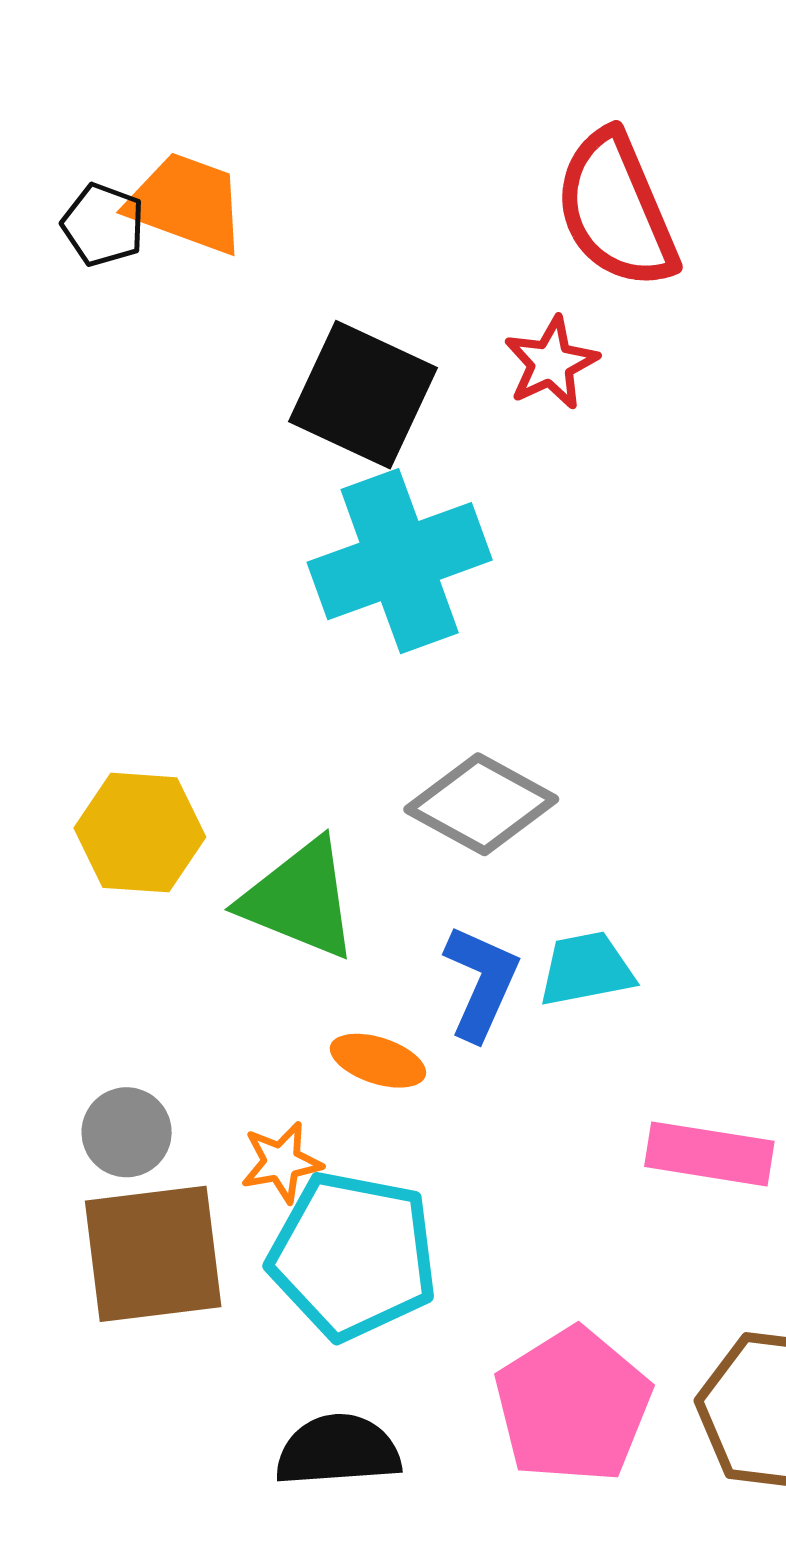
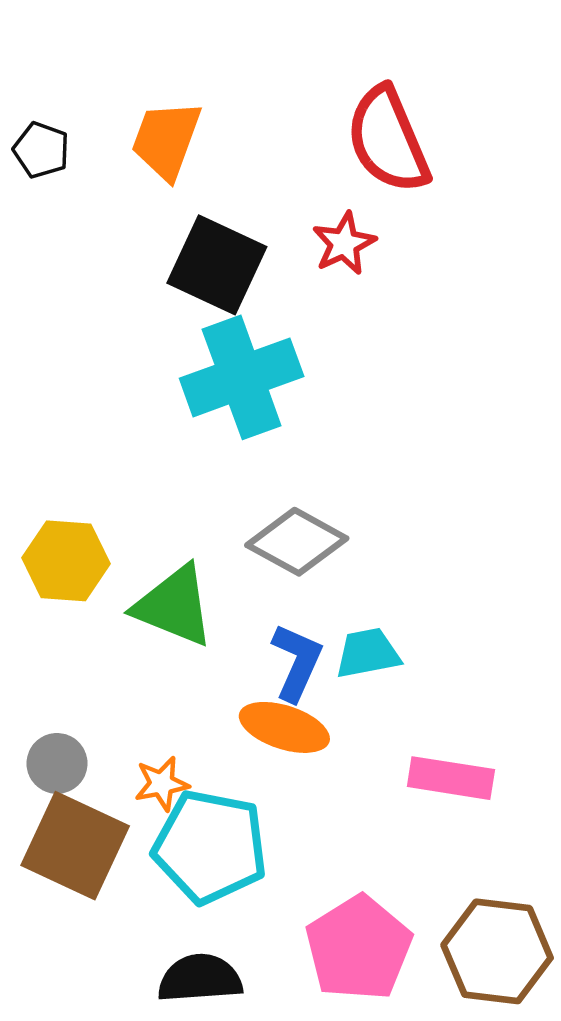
orange trapezoid: (186, 203) -> (166, 140), moved, turned -90
orange ellipse: (378, 1061) -> (284, 727), moved, size x1.4
brown square: (153, 1254) -> (75, 846), turned 32

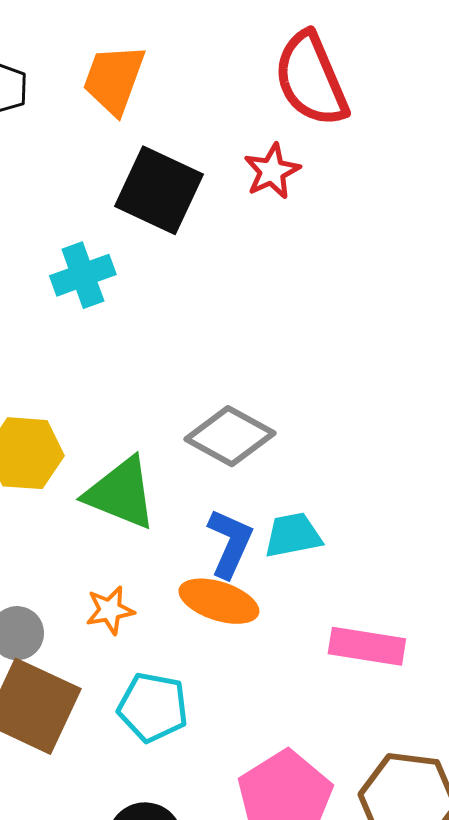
cyan cross: (242, 377) -> (83, 275), moved, size x0.6
orange star: (162, 784) -> (110, 610), moved
cyan pentagon: (210, 847) -> (153, 707), size x0.7

